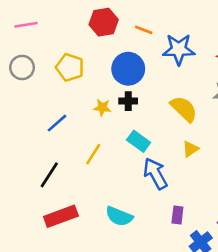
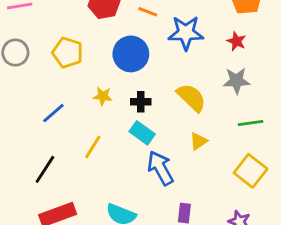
black cross: (128, 101) -> (141, 102), moved

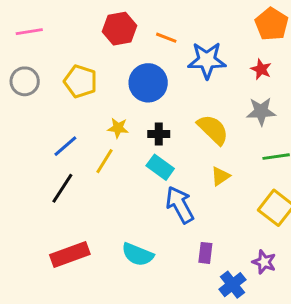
yellow line: (93, 147) -> (104, 161), moved
black line: (45, 169) -> (62, 188), moved

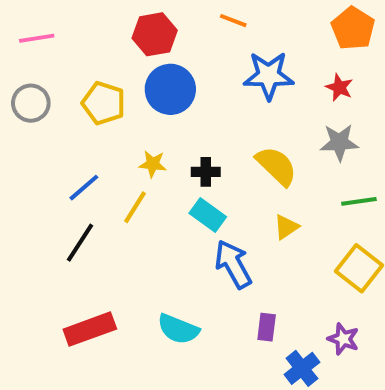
orange line: (166, 38) -> (233, 21), moved
blue circle: (148, 83) -> (170, 89), moved

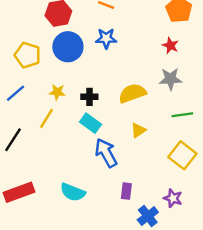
blue star: (269, 76) -> (106, 38), moved, size x0.7
yellow semicircle: (276, 166) -> (132, 93), turned -64
blue line: (84, 188) -> (15, 93), moved

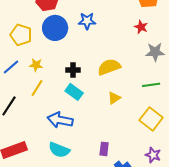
gray star: (171, 79) -> (155, 52), moved
yellow star: (57, 92) -> (36, 65), moved
blue arrow: (106, 153) -> (60, 120), moved, turned -50
purple star: (173, 198) -> (153, 155), moved

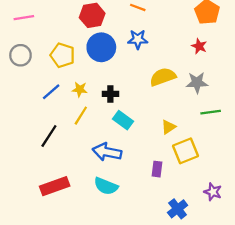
gray star: (155, 52) -> (197, 83), moved
yellow semicircle: (109, 67) -> (163, 77), moved
black cross: (73, 70) -> (110, 94), moved
yellow square: (151, 119) -> (186, 151), moved, turned 30
purple rectangle: (104, 149) -> (157, 169), moved

